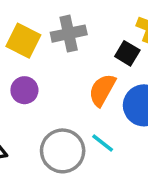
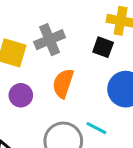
orange semicircle: (102, 90) -> (63, 83), moved

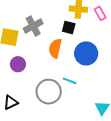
orange semicircle: (63, 83) -> (55, 48), moved

